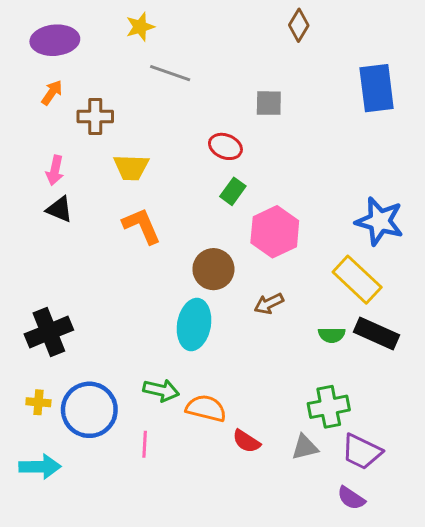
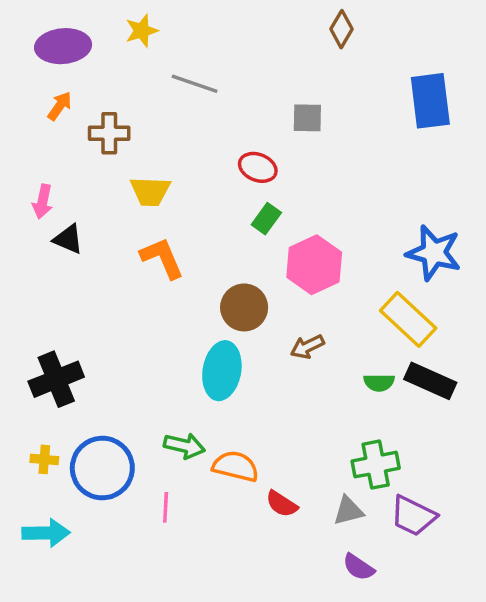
yellow star: (140, 27) -> (142, 31), moved
pink arrow: (55, 170) -> (43, 202), moved
purple semicircle: (351, 498) -> (359, 567), moved

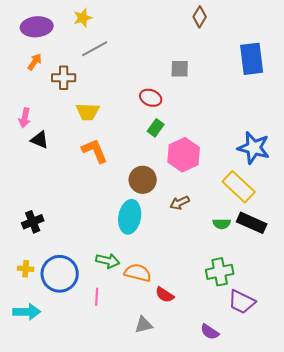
gray line: (195, 84) -> (95, 49), moved, turned -48
black cross: (56, 379) -> (33, 222), size x0.7
gray triangle: (348, 511) -> (144, 325), moved

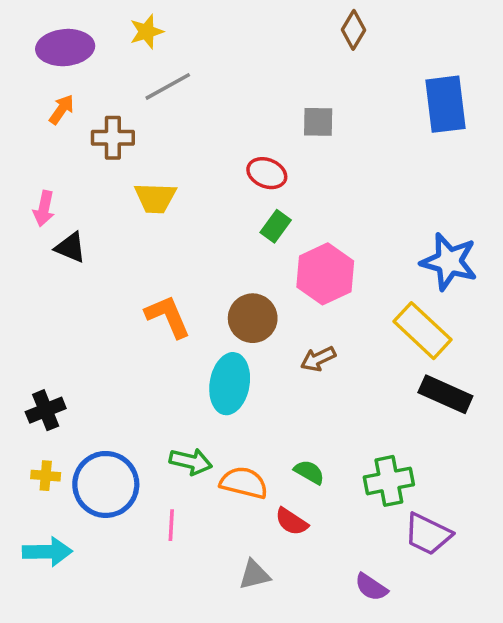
orange L-shape: (95, 151) -> (168, 316), moved
black cross: (33, 222) -> (46, 410), moved
green semicircle: (222, 224) -> (309, 472), moved, turned -150

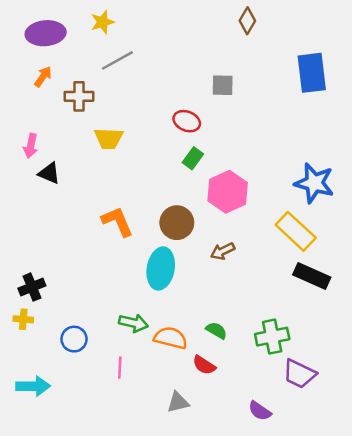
yellow cross: (46, 476) -> (23, 319), moved
blue circle: (106, 484) -> (74, 339), size x0.6

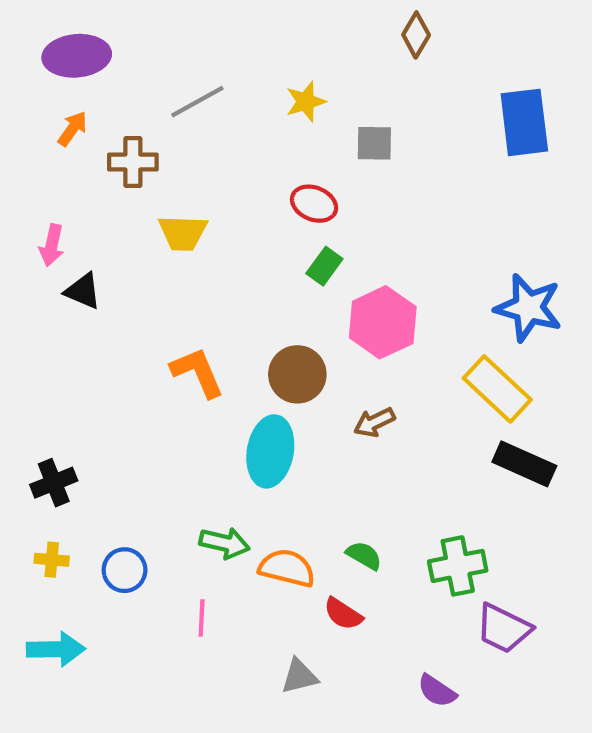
yellow star: (103, 22) -> (306, 102), moved
yellow cross: (23, 319) -> (52, 560), moved

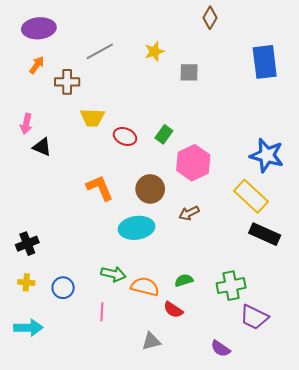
red ellipse: (314, 204) -> (125, 136), moved
cyan ellipse: (270, 451) -> (137, 228), turned 72
green semicircle: (364, 556) -> (184, 280), turned -48

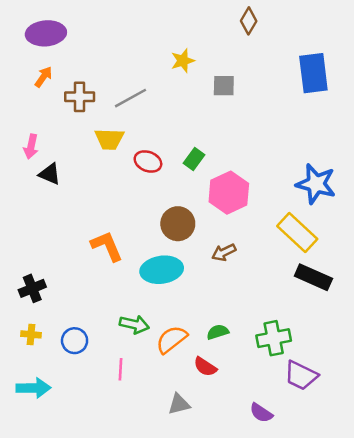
gray line: (100, 51) -> (131, 98), moved
orange L-shape: (100, 188) -> (107, 246), moved
orange semicircle: (145, 287) -> (172, 339), turned -52

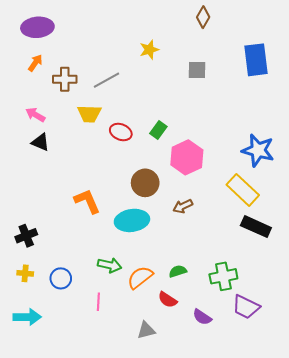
gray square: (224, 86) -> (197, 70), moved
pink arrow: (31, 147) -> (35, 115), moved, turned 108
purple semicircle: (261, 413) -> (202, 317), moved

